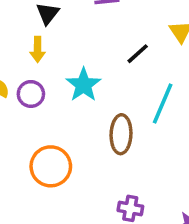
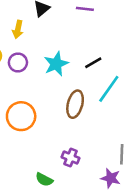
yellow arrow: (38, 49) -> (18, 29), moved
black line: (138, 54) -> (93, 63), moved

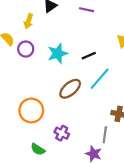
brown ellipse: (75, 104) -> (70, 89), turned 30
orange circle: (21, 116) -> (31, 110), moved

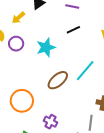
yellow arrow: (28, 21) -> (18, 18), turned 32
black line: (89, 56) -> (73, 30), moved

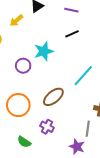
purple circle: (16, 44) -> (23, 66), moved
brown ellipse: (58, 80) -> (53, 97), moved

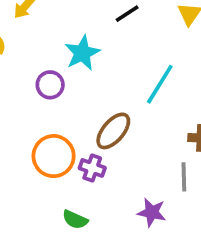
purple cross: (47, 127) -> (92, 168), moved
purple star: (77, 147) -> (152, 212), moved

